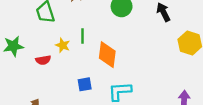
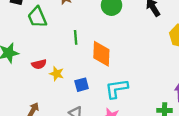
yellow star: (63, 45) -> (57, 74), moved

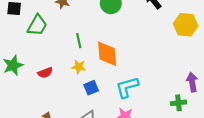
green trapezoid: (37, 17) -> (37, 25), turned -120
yellow star: (57, 74) -> (79, 67), moved

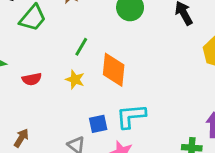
green line: (79, 41) -> (81, 47), turned 32
blue square: (91, 88) -> (98, 124), moved

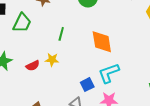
orange diamond: (114, 70) -> (102, 42), moved
yellow star: (75, 80) -> (52, 60), moved

